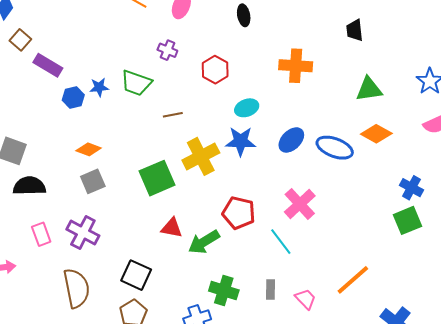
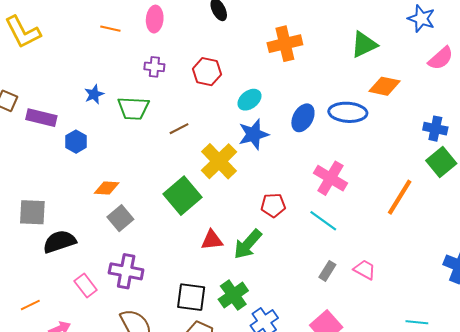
blue star: (99, 87) -> (94, 94), moved
red pentagon: (239, 213) -> (273, 205), size x0.7
orange line: (353, 280) -> (400, 197), moved
green cross: (224, 290) -> (233, 295), moved, turned -36
gray rectangle: (270, 290) -> (327, 271), turned 48

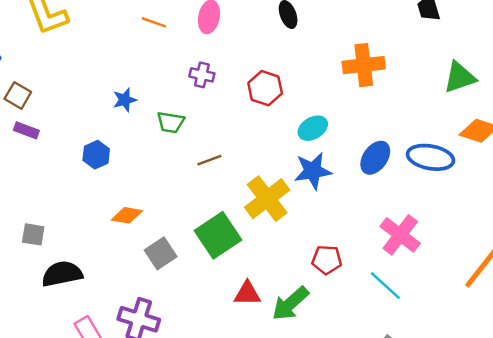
green trapezoid: (133, 108) -> (171, 122), size x0.7
purple rectangle: (41, 118) -> (26, 130), moved, size x0.7
brown line: (179, 129) -> (209, 160), moved
gray square: (32, 212) -> (33, 234), size x0.7
gray square: (120, 218) -> (161, 253), moved

